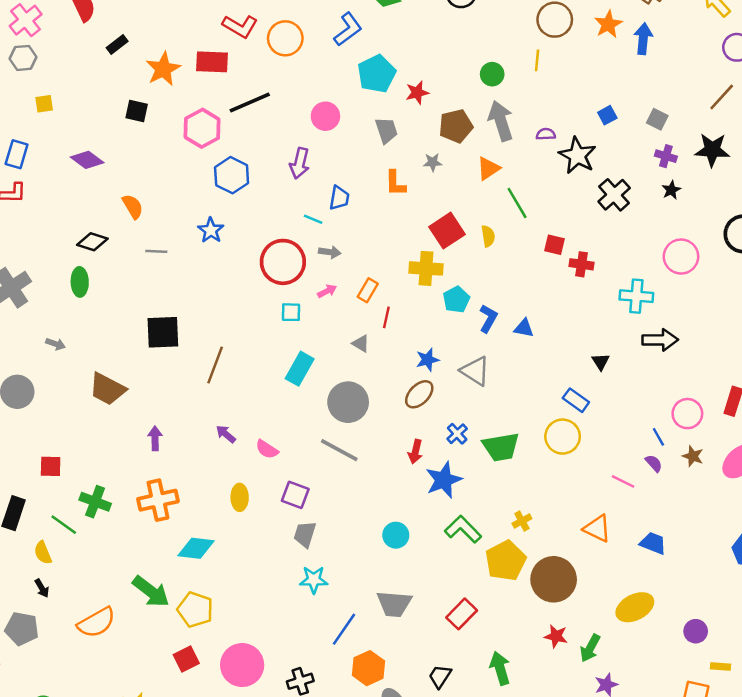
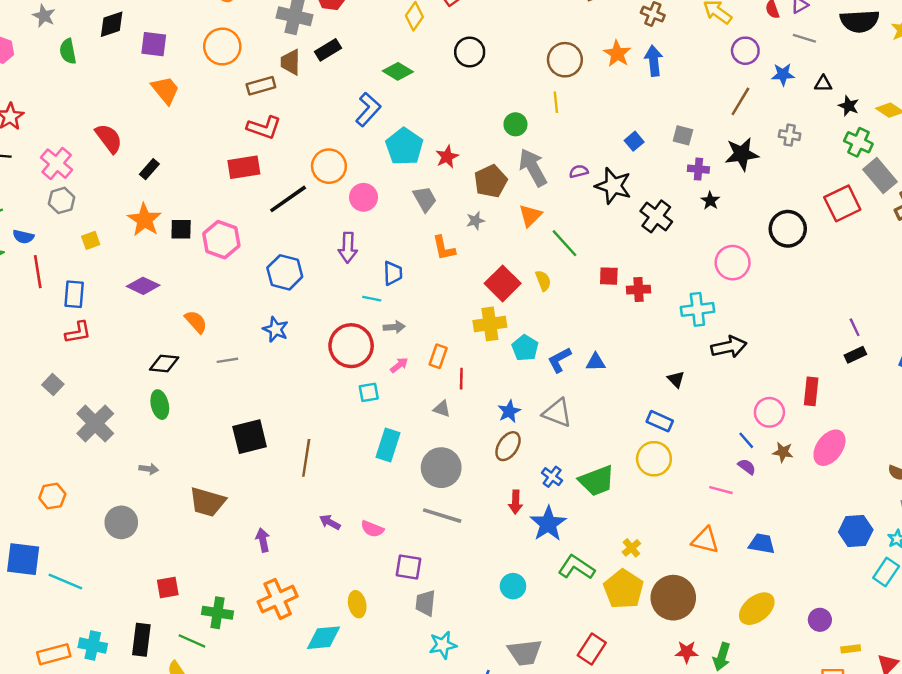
orange circle: (285, 38) -> (329, 166), moved
orange star: (163, 69) -> (144, 220), moved
pink hexagon: (202, 128) -> (221, 240), moved
blue L-shape: (488, 318) -> (560, 360), turned -136
yellow ellipse: (240, 497) -> (357, 604), moved

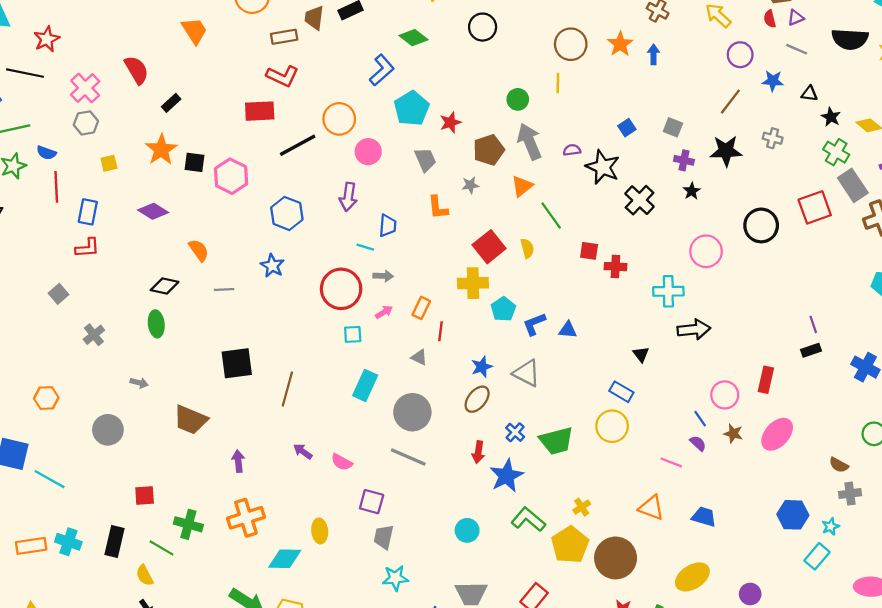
blue arrow: (654, 61) -> (654, 54), size x0.7
gray cross: (95, 423) -> (94, 335), size x0.6

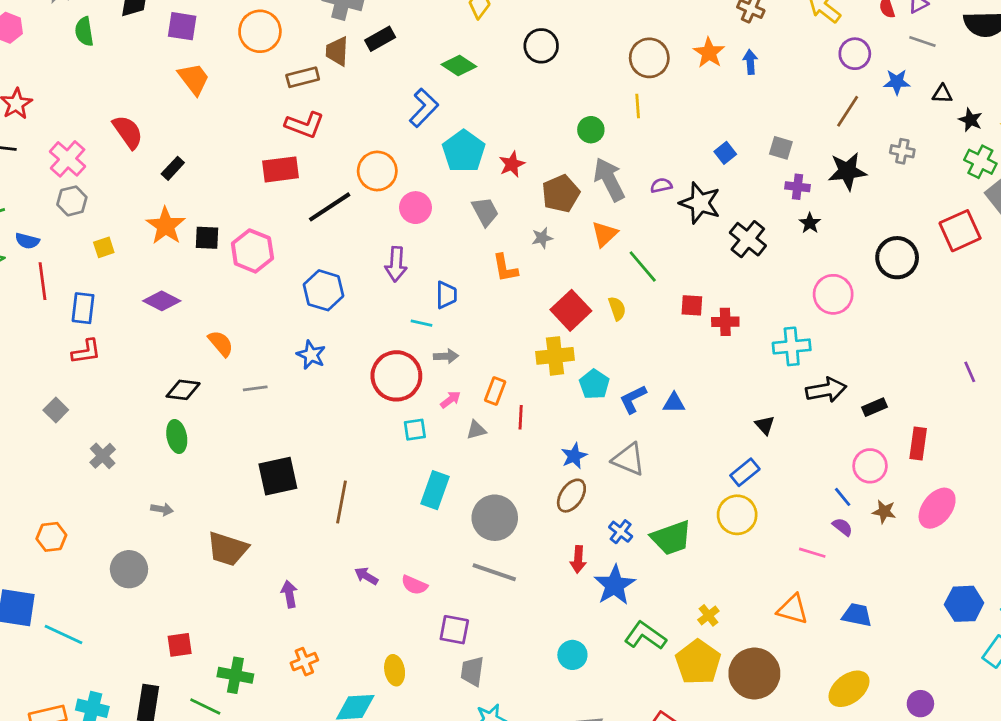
black rectangle: (811, 350) -> (874, 407), moved
gray triangle: (419, 357) -> (476, 430), moved, turned -36
blue rectangle: (621, 392) -> (745, 472), turned -65
orange cross: (246, 518) -> (304, 662), size x0.6

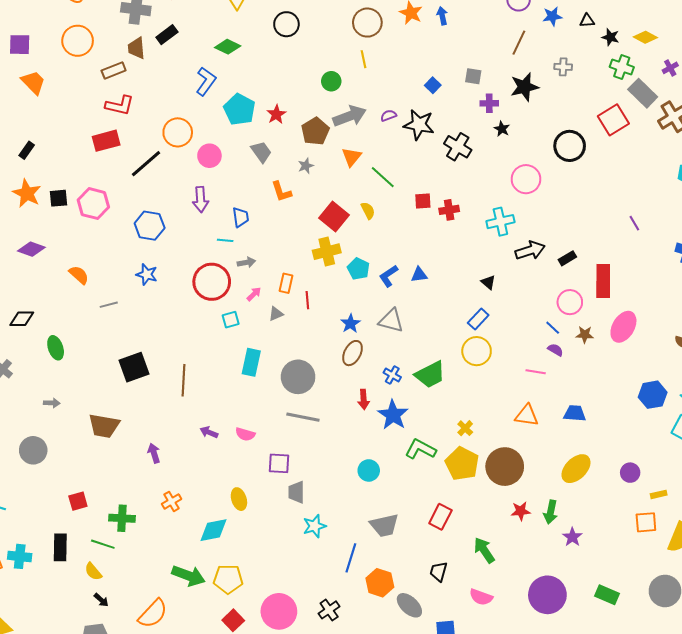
gray arrow: (609, 179) -> (350, 116), turned 104
black diamond: (183, 390) -> (22, 319), moved
red rectangle: (918, 444) -> (603, 281), size x1.4

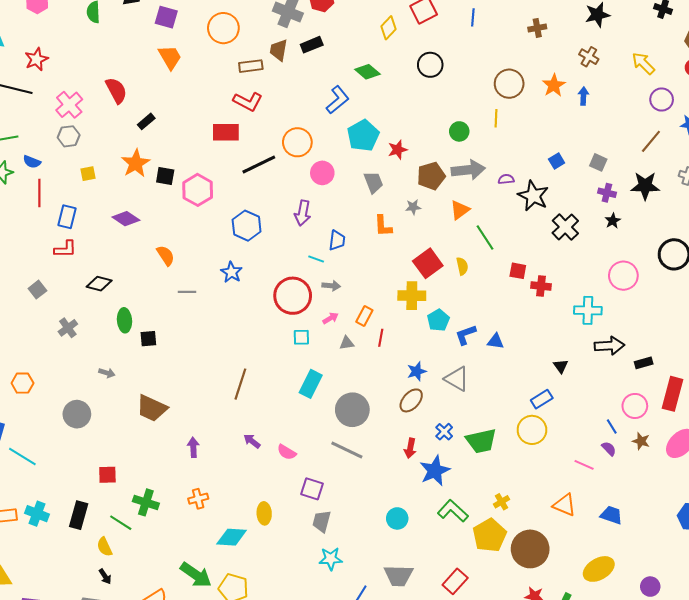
black square: (134, 367) -> (148, 339), moved, size x0.6

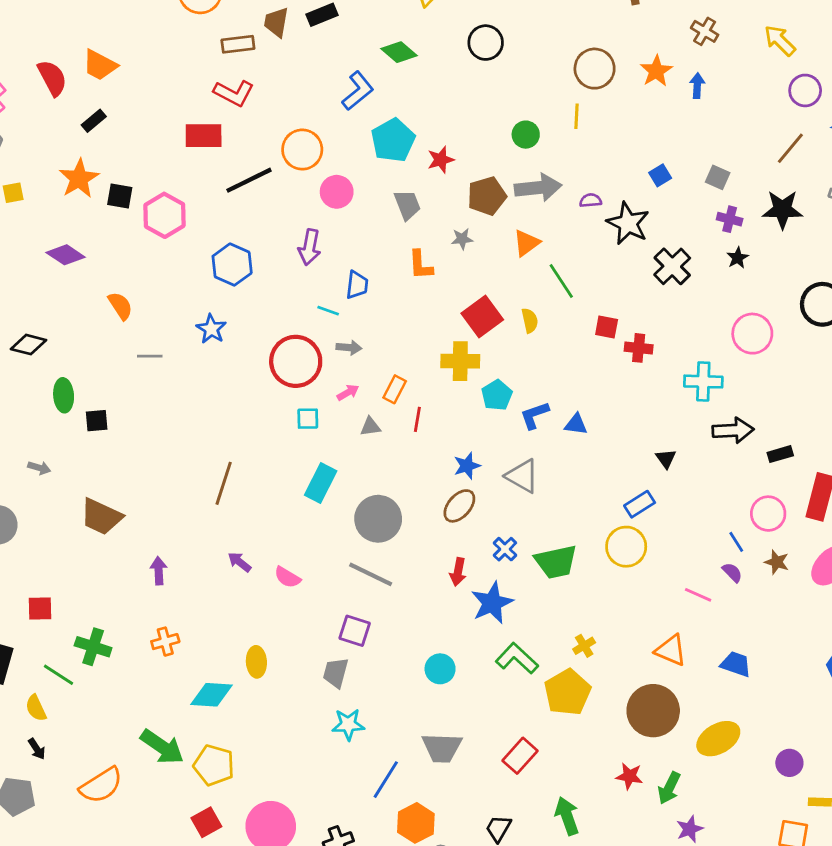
orange trapezoid: (170, 57) -> (100, 65), moved, turned 148
purple square: (312, 489) -> (355, 631), moved
brown circle: (530, 549) -> (653, 711), moved

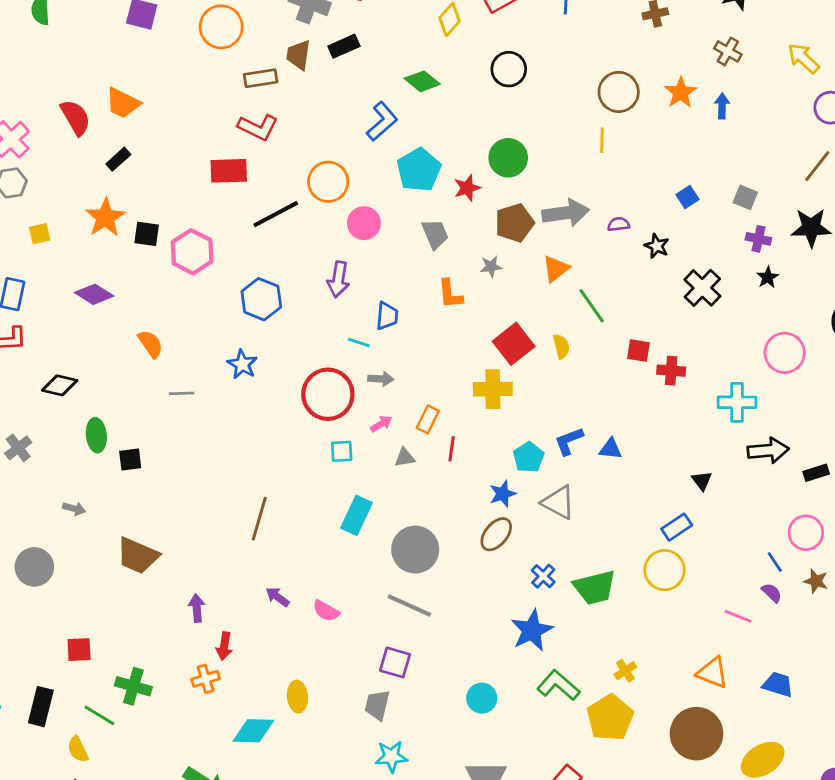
green circle: (526, 135) -> (508, 158), moved, size x1.4
black star: (628, 223) -> (657, 246), size x0.6
cyan pentagon: (497, 395) -> (529, 457), moved
red arrow: (458, 572) -> (224, 646), moved

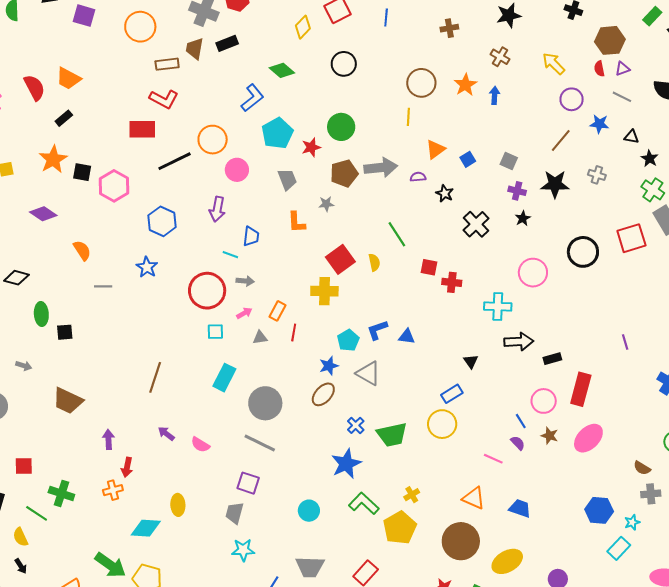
orange triangle: (556, 269) -> (436, 149), moved

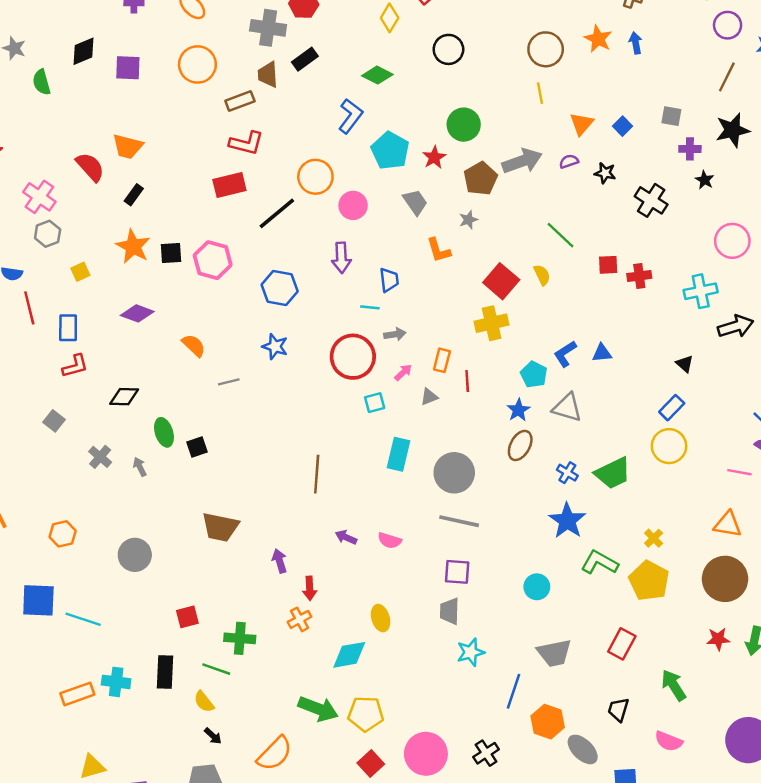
gray arrow: (24, 366) -> (140, 467), moved, turned -119

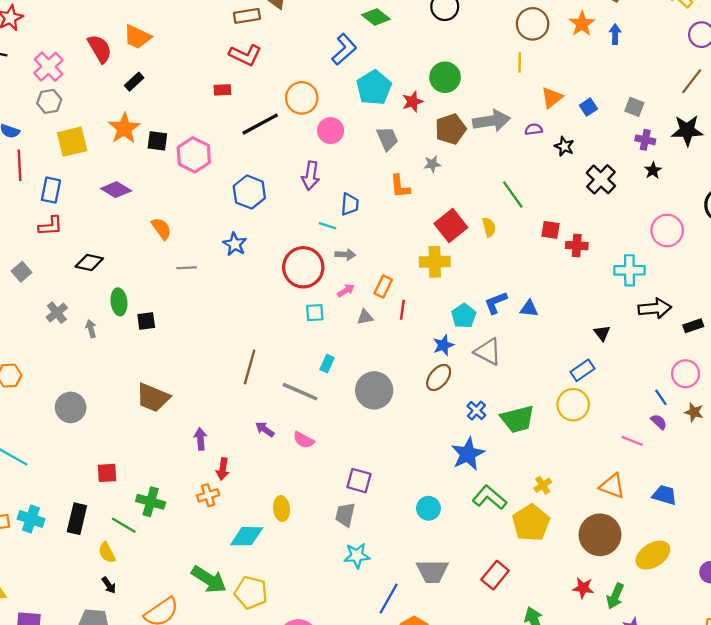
red rectangle: (229, 185) -> (222, 90), size x0.6
yellow square: (80, 272) -> (72, 142), size x1.8
cyan rectangle: (399, 454) -> (327, 364), size x0.6
gray line: (459, 521) -> (300, 392), moved

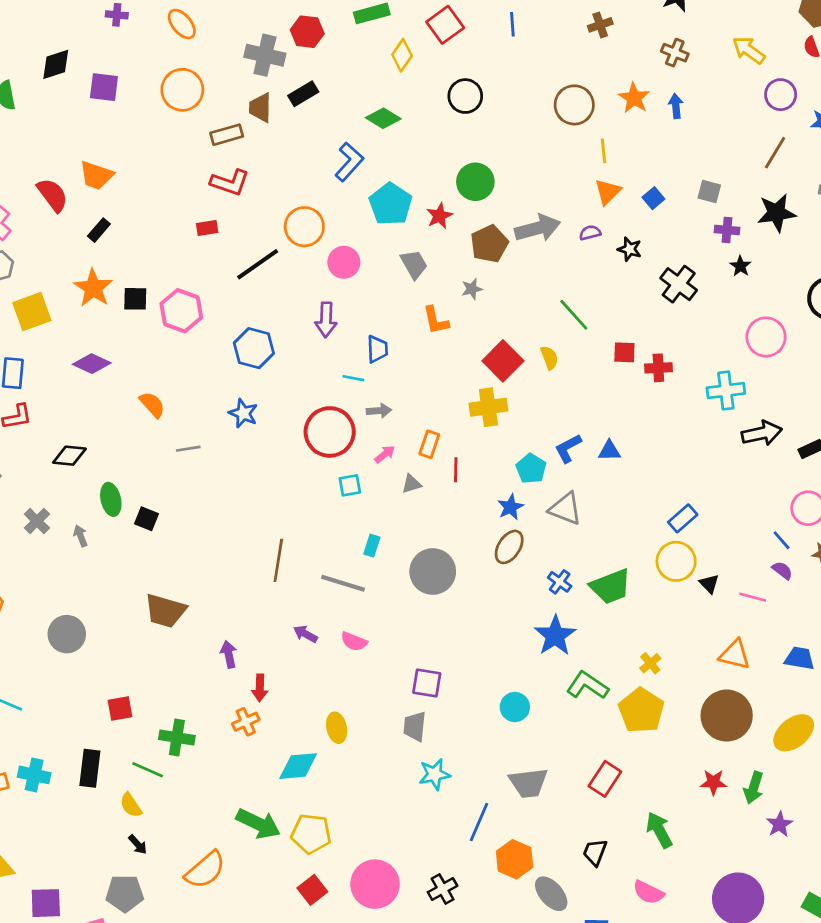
yellow line: (520, 63) -> (604, 151), moved
black square: (146, 321) -> (146, 519), turned 36
black triangle: (602, 333) -> (709, 584), moved

